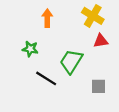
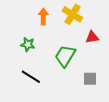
yellow cross: (93, 16) -> (72, 14), moved
black line: (46, 78) -> (31, 77), moved

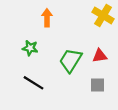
yellow cross: (72, 14) -> (103, 15), moved
red triangle: (92, 37) -> (100, 56), moved

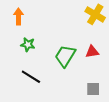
orange arrow: (47, 18) -> (18, 17), moved
gray square: (97, 85) -> (93, 89), moved

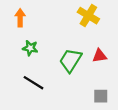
yellow cross: (95, 14) -> (88, 16), moved

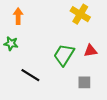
green star: (30, 48) -> (11, 44), moved
gray square: (101, 96) -> (84, 82), moved

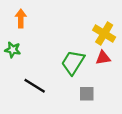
yellow cross: (80, 14) -> (104, 34), moved
gray square: (84, 82) -> (87, 94), moved

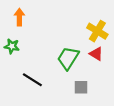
red triangle: (103, 58) -> (96, 54), turned 40

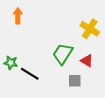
green star: (12, 46) -> (11, 63), moved
red triangle: (96, 54) -> (87, 61), moved

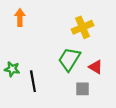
yellow cross: (90, 29) -> (82, 27), moved, turned 36
black line: (30, 74) -> (33, 81), turned 48

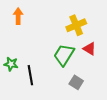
red triangle: (96, 67) -> (89, 49), moved
gray square: (82, 89) -> (76, 82), turned 32

